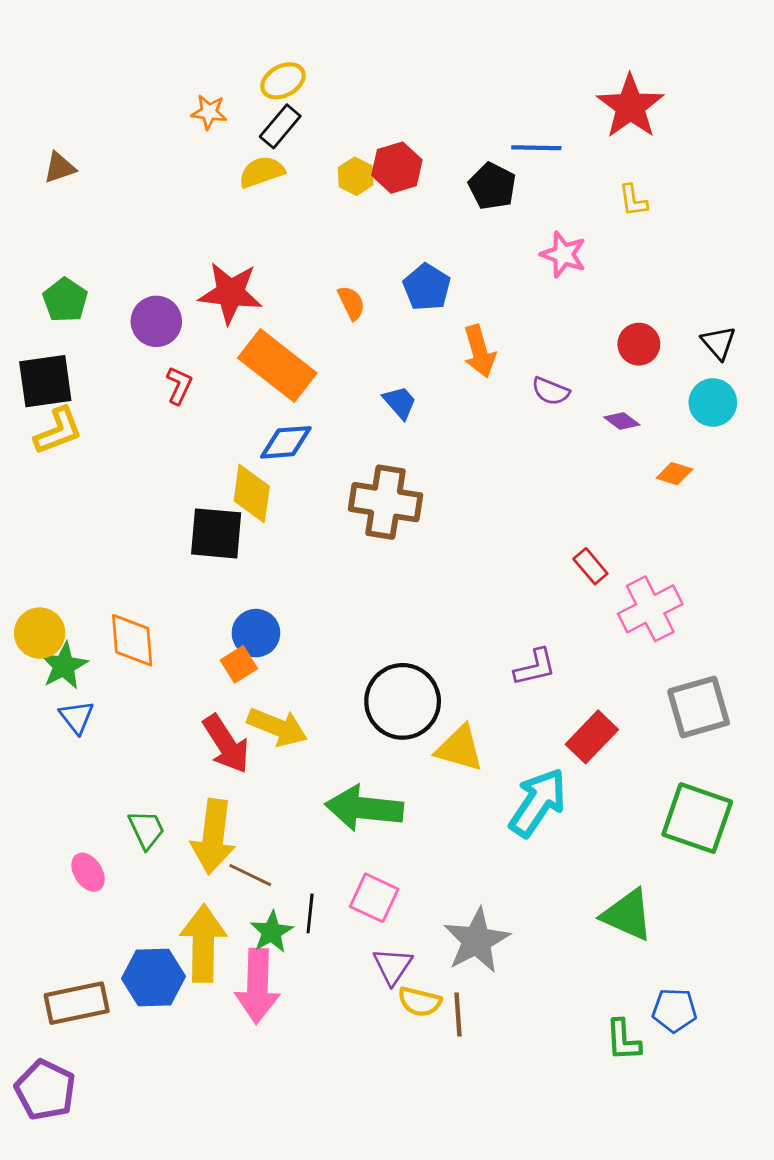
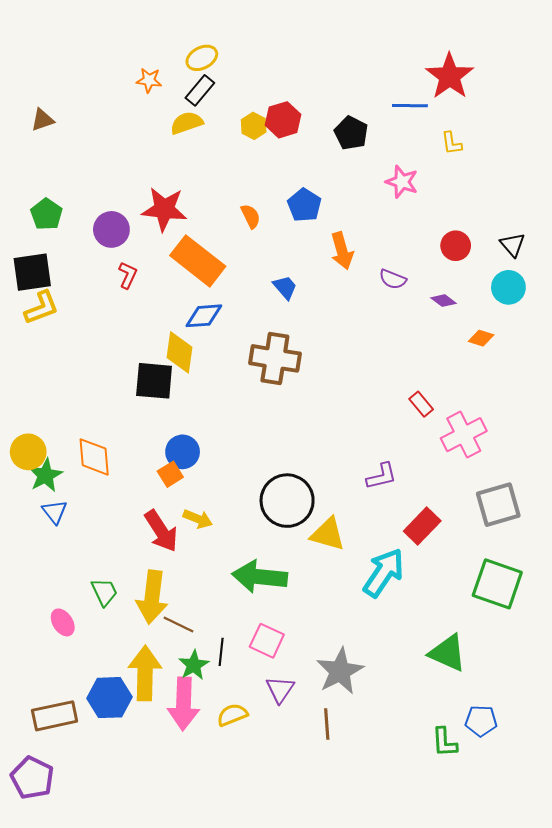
blue line: (536, 148) -> (410, 106), moved
yellow arrow: (277, 727) -> (198, 519), size x0.7
yellow semicircle: (420, 1002) -> (232, 715), moved, turned 144

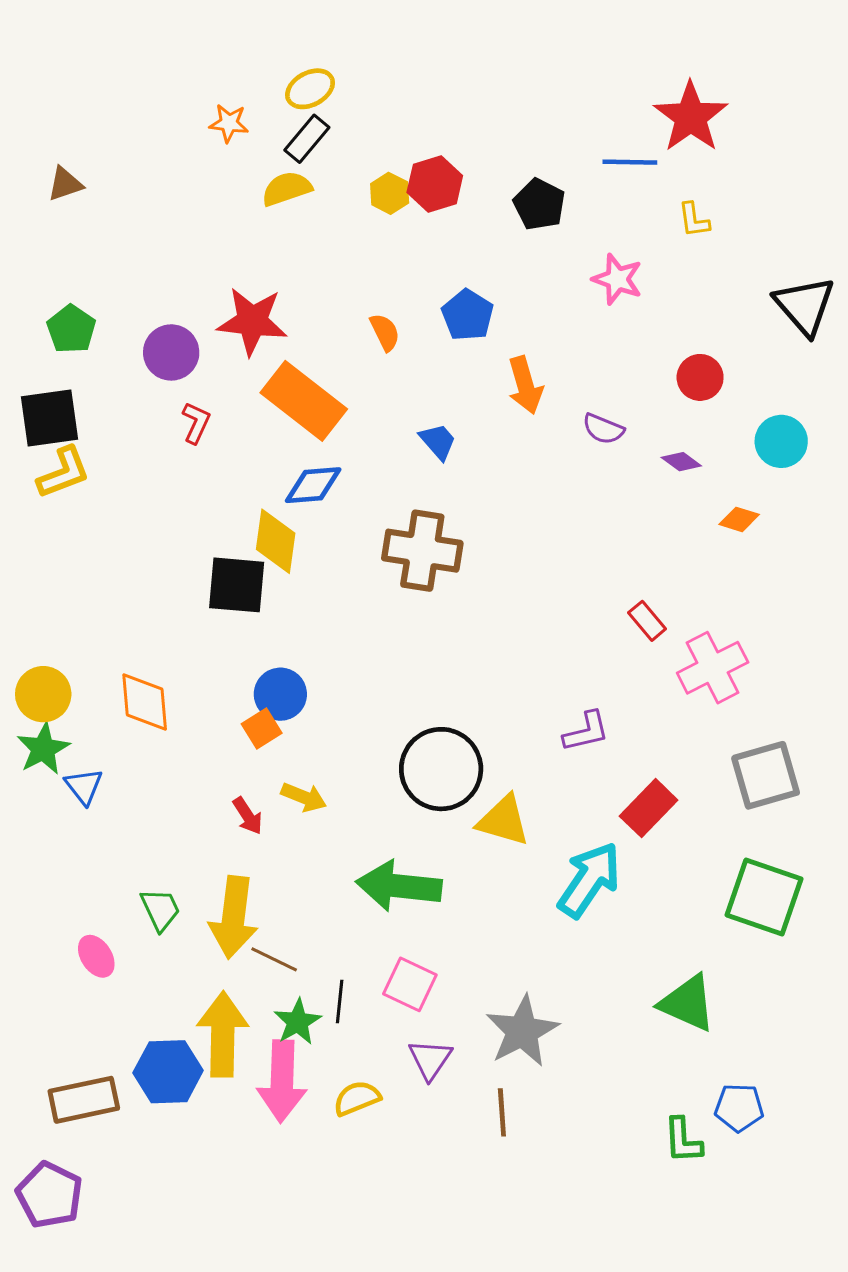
black triangle: (513, 245) -> (805, 306), moved, size x1.6
green star: (45, 475) -> (43, 749), moved
red arrow: (161, 531) -> (248, 816), size x0.6

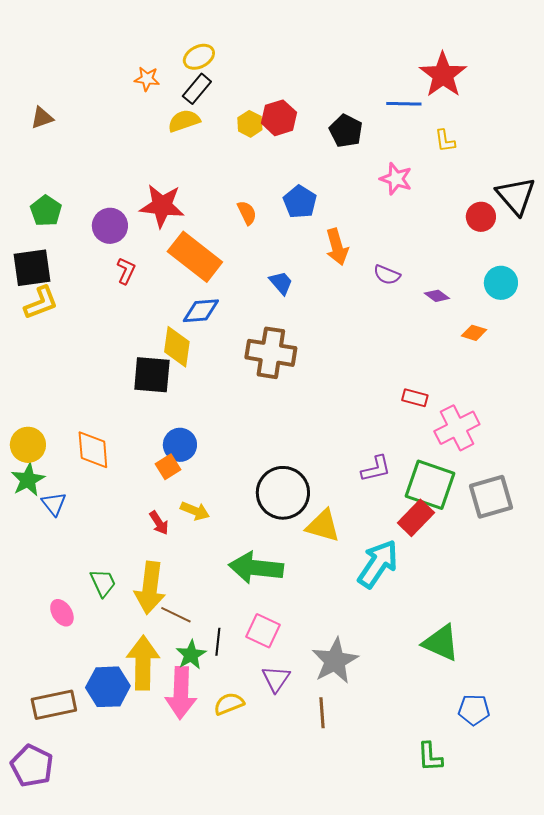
red circle: (700, 377) -> (481, 217), moved
red rectangle: (647, 621) -> (415, 398), turned -35
green square: (764, 897) -> (430, 485), moved
green L-shape: (683, 1140) -> (430, 757), moved

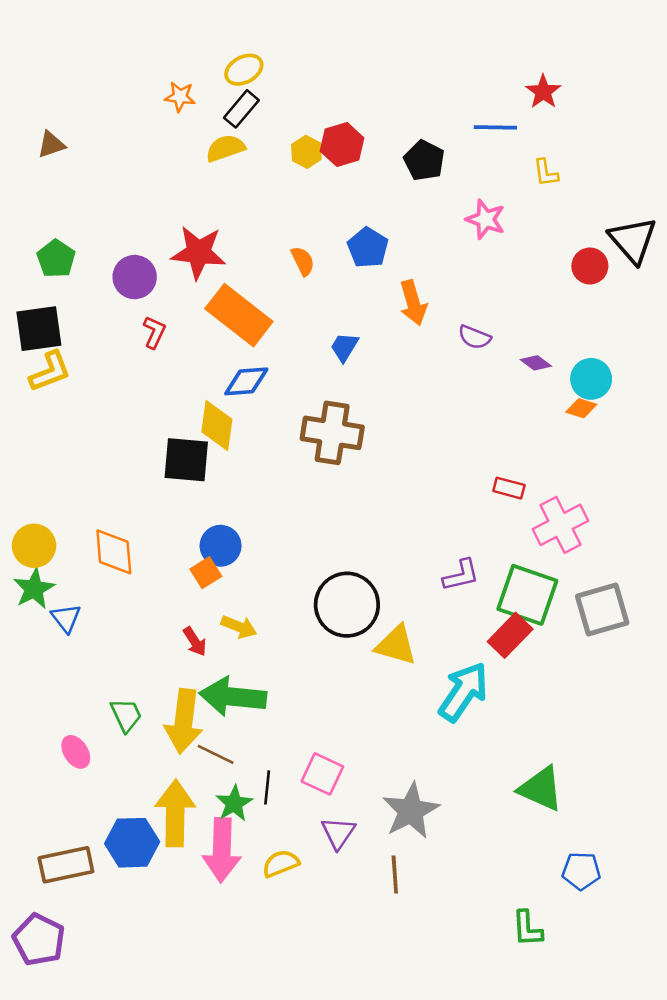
red star: (443, 75) -> (543, 92), size x0.6
blue trapezoid: (281, 283) -> (344, 347), turned -108
cyan circle: (501, 283) -> (591, 379), moved
green arrow: (256, 568) -> (233, 697), moved

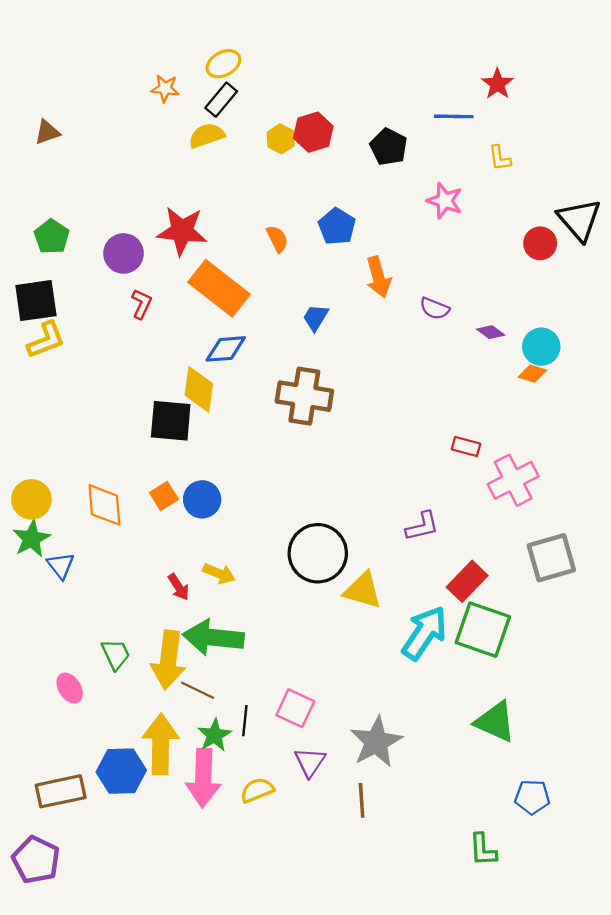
orange square: (206, 573) -> (164, 496), moved
green square: (527, 595) -> (483, 630), moved

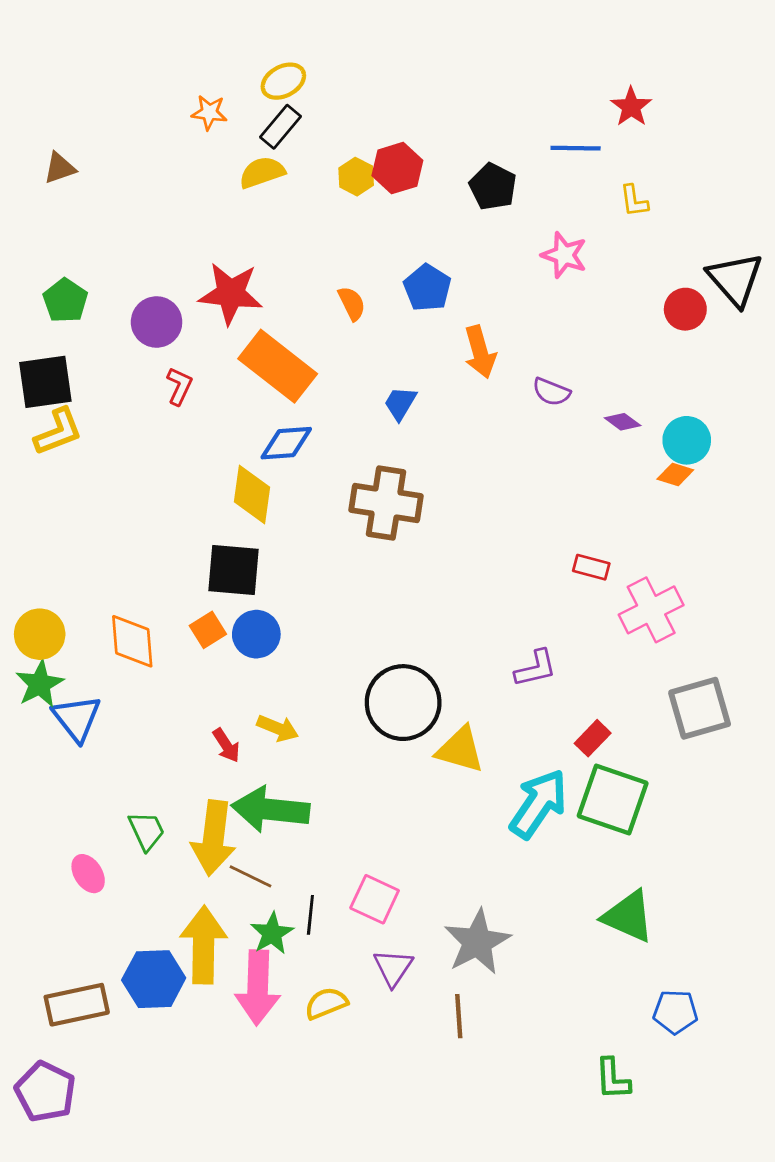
black square: (171, 421) -> (233, 570), moved
blue triangle: (61, 566) -> (77, 718), size x1.4
red rectangle: (467, 581) -> (593, 738), size x0.7

